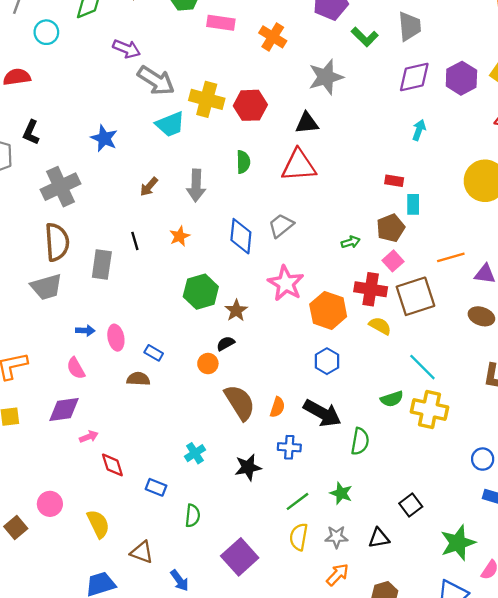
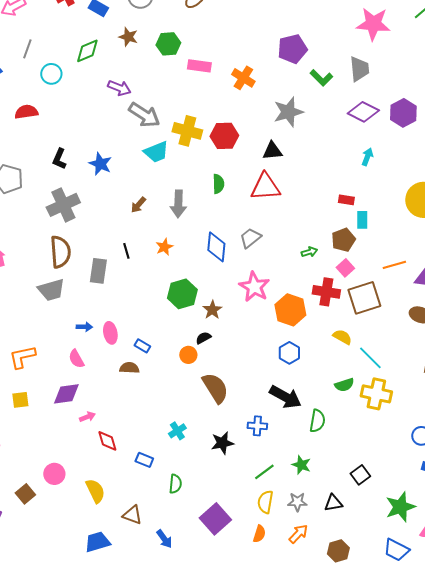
purple diamond: (414, 77) -> (363, 112), turned 40
black L-shape: (31, 132) -> (59, 159), moved
yellow semicircle: (380, 326) -> (342, 337), moved
orange semicircle: (277, 407) -> (259, 534), moved

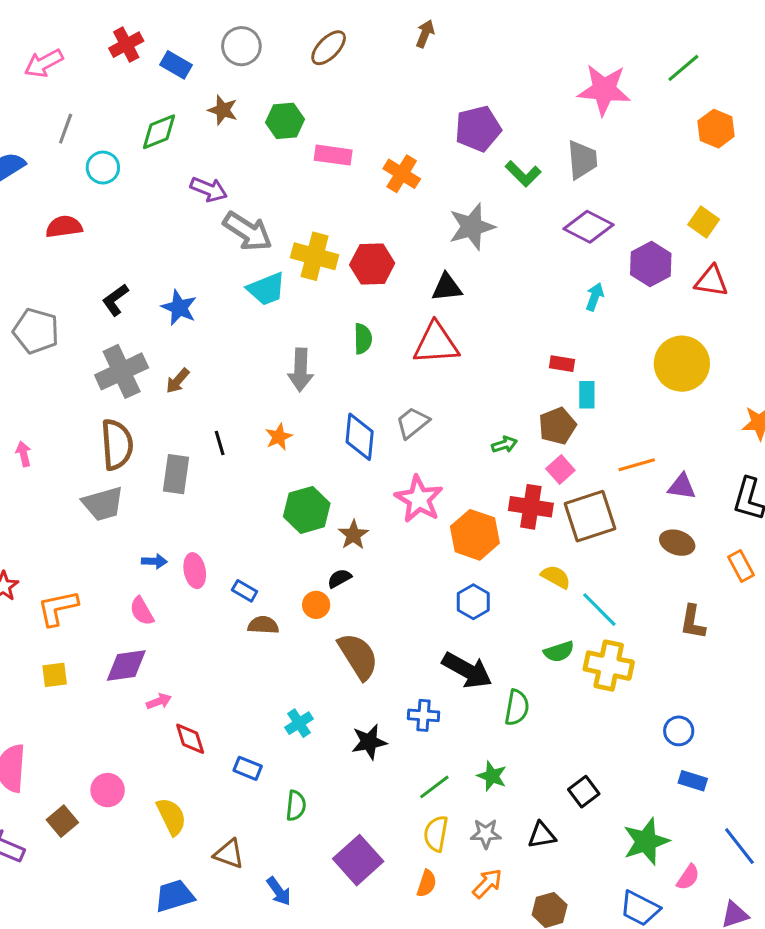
purple hexagon: (403, 113) -> (651, 264), moved
black L-shape: (59, 159) -> (115, 300), turned 30
brown arrow: (138, 205) -> (178, 381), moved
brown semicircle: (129, 368) -> (263, 625), moved

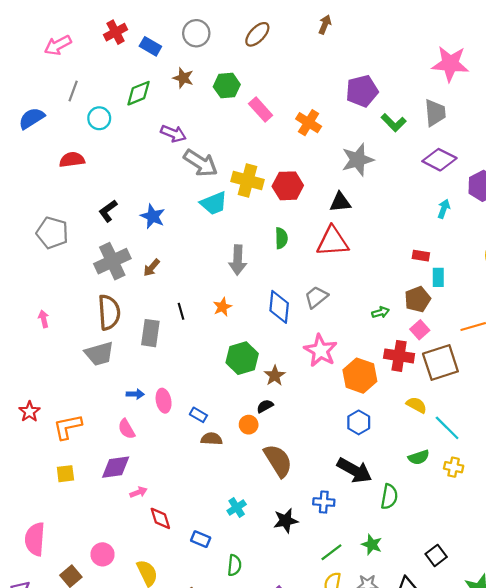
pink rectangle: (333, 155) -> (261, 110), turned 40
yellow cross: (609, 666) -> (454, 467), size x0.6

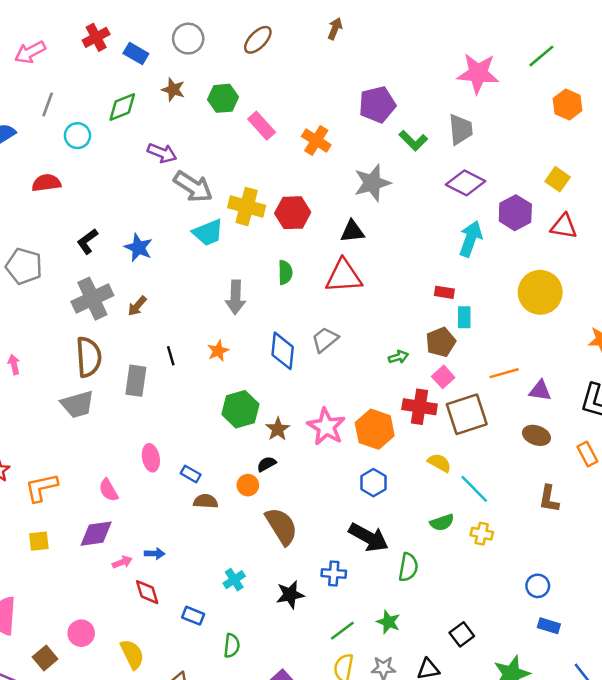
cyan arrow: (444, 209) -> (471, 239), size x1.6
pink star: (321, 350) -> (326, 427), moved
blue arrow: (135, 394) -> (155, 554), moved

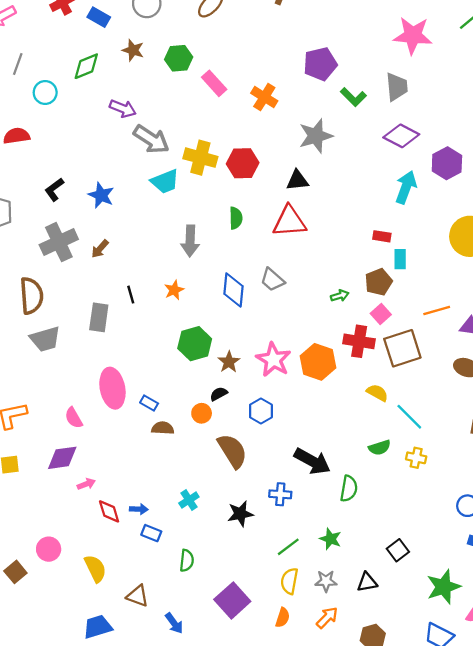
gray trapezoid: (325, 340) -> (272, 280), turned -100
brown semicircle: (89, 357) -> (31, 296), moved
pink ellipse: (151, 458) -> (112, 388), size x1.6
blue hexagon: (373, 483) -> (261, 411), moved
blue arrow: (155, 554) -> (139, 509), moved

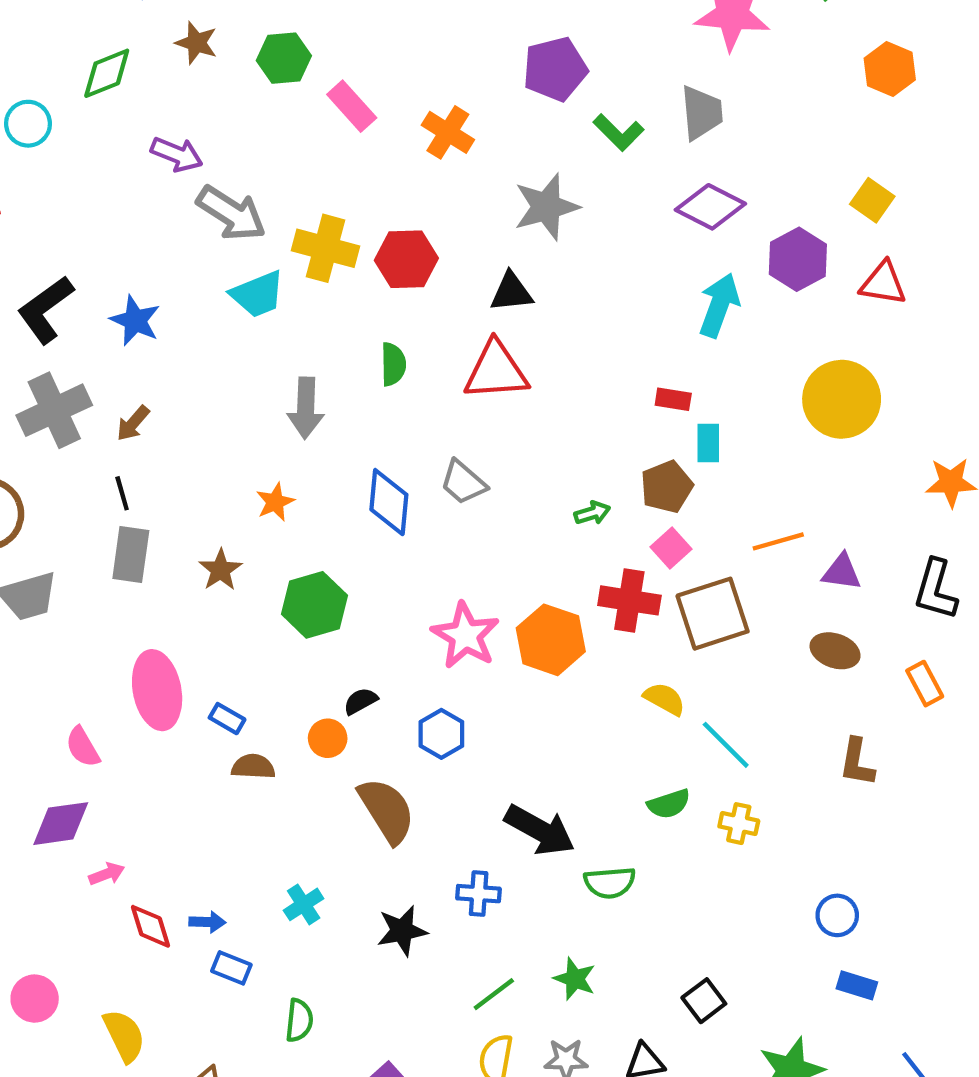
black L-shape: (54, 190) -> (45, 310), size x1.5
black line: (131, 295) -> (122, 493), moved
brown star: (229, 362) -> (220, 570), moved
green semicircle: (349, 489) -> (610, 883), turned 75

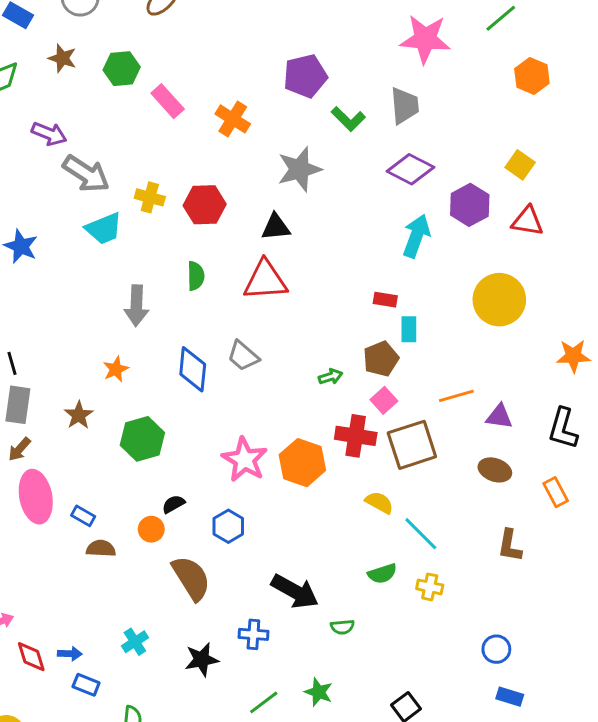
yellow cross: (325, 248) -> (150, 197), size x0.7
brown arrow: (133, 423) -> (19, 449), moved
green semicircle: (610, 883) -> (342, 627), size x0.7

